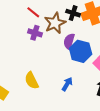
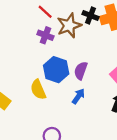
purple semicircle: (69, 41) -> (81, 71), moved
blue hexagon: (81, 51) -> (56, 70), moved

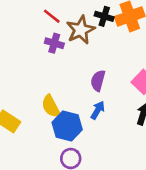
blue hexagon: (56, 70) -> (67, 126), moved

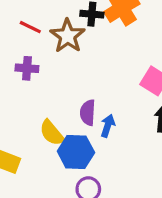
purple cross: (54, 43) -> (27, 68), moved
purple semicircle: (98, 81) -> (88, 113), moved

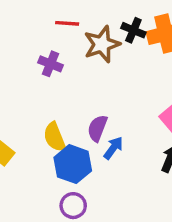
red line: (30, 27) -> (67, 23), turned -40

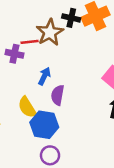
red line: (67, 23) -> (30, 42), moved
blue arrow: (113, 148) -> (44, 76), moved

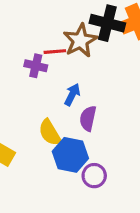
black cross: (71, 18) -> (107, 23), size x1.5
purple circle: (50, 155) -> (94, 176), moved

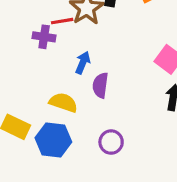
yellow semicircle: (50, 133) -> (63, 102), turned 144
blue hexagon: (70, 155) -> (53, 140), moved

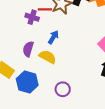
purple semicircle: (100, 85) -> (28, 49), moved
yellow semicircle: (63, 102) -> (48, 57), moved

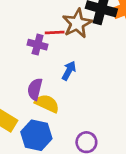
yellow semicircle: (48, 57) -> (47, 103), moved

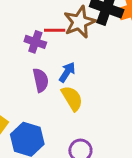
purple semicircle: (35, 89) -> (41, 80), moved, turned 150
yellow semicircle: (47, 103) -> (72, 98), moved, turned 30

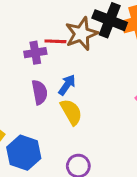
purple cross: (35, 42) -> (35, 53), turned -30

